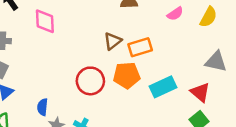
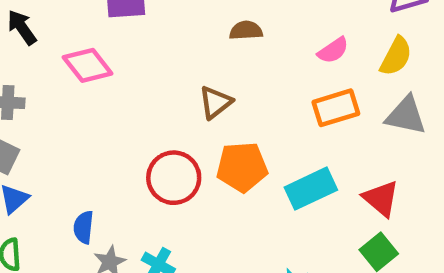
pink diamond: (45, 21) -> (88, 65), turned -35
orange rectangle: (140, 47) -> (336, 108), moved
gray triangle: (216, 62) -> (406, 115), moved

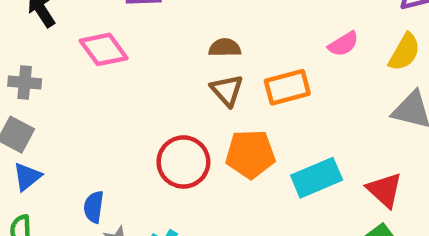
brown semicircle: (246, 30) -> (225, 48), moved
brown triangle: (215, 102) -> (227, 90), turned -36
orange rectangle: (336, 108) -> (287, 87), moved

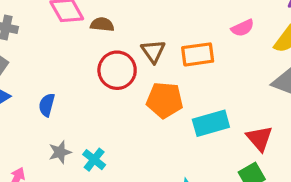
brown semicircle: (225, 48) -> (102, 24), moved
red circle: (183, 162) -> (117, 70), moved
blue semicircle: (94, 207) -> (47, 105), moved

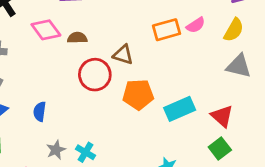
brown triangle: (153, 51) -> (123, 55), turned -30
orange rectangle: (198, 54) -> (166, 30), moved

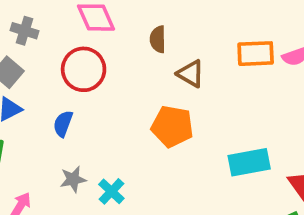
brown semicircle: (77, 38) -> (158, 39), moved, turned -102
red circle: (95, 75) -> (84, 69), moved
orange pentagon: (138, 94) -> (172, 126), moved

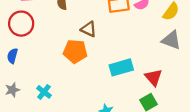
brown triangle: (191, 74) -> (89, 29), moved
gray star: (73, 179) -> (12, 90), moved

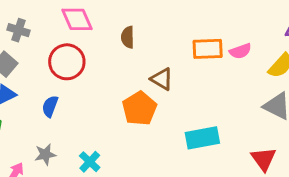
orange pentagon: (75, 51) -> (140, 109), turned 30
red triangle: (153, 77) -> (264, 159), moved

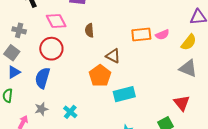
blue semicircle: (50, 106) -> (42, 78), size x1.5
cyan rectangle: (202, 138) -> (124, 94), moved

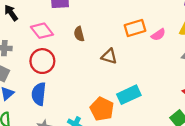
pink semicircle: (162, 35) -> (158, 35), moved
orange pentagon: (100, 76) -> (102, 109), moved

